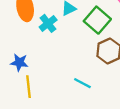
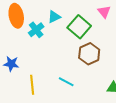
yellow line: (29, 87) -> (32, 85), moved

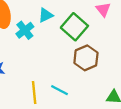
yellow line: (32, 85) -> (34, 92), moved

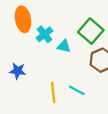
cyan triangle: (46, 15) -> (64, 46), moved, turned 40

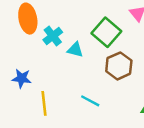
yellow line: (53, 92) -> (44, 103), moved

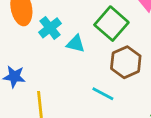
cyan line: (90, 101) -> (103, 94), moved

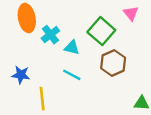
cyan line: (103, 94) -> (72, 75), moved

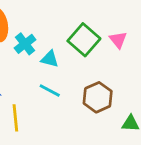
pink triangle: (131, 13) -> (118, 40), moved
brown hexagon: (113, 63) -> (98, 97), moved

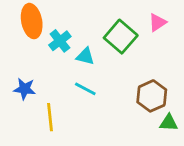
pink triangle: (118, 40) -> (157, 22), moved, turned 36
brown hexagon: (98, 97) -> (152, 96), moved

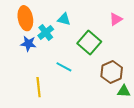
green square: (121, 37) -> (89, 43), moved
cyan triangle: (85, 56) -> (64, 19), moved
blue star: (25, 89) -> (28, 44), moved

